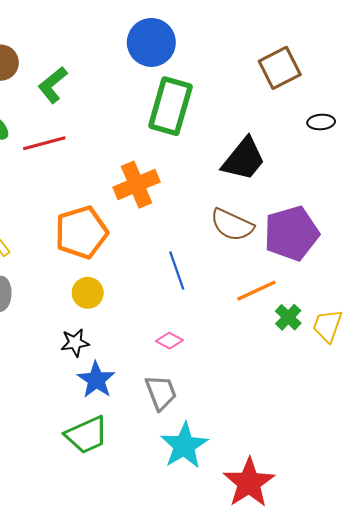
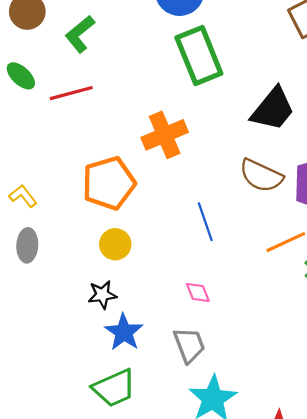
green rectangle: (170, 106) -> (199, 55), turned -38
pink diamond: (169, 341) -> (198, 293), turned 40

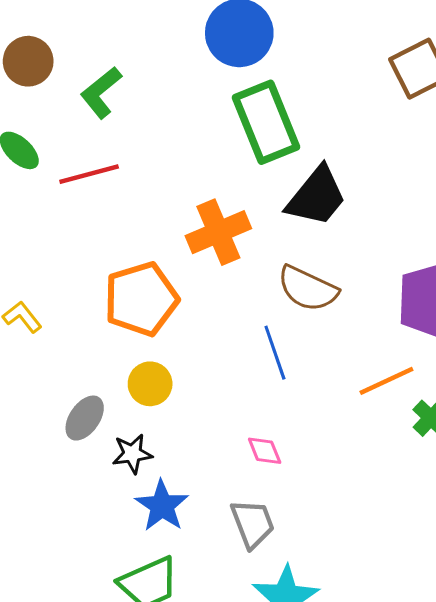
black trapezoid: (273, 109) -> (317, 196), moved
brown semicircle: (261, 176) -> (308, 289), moved
gray ellipse: (27, 245) -> (85, 418), moved, turned 32

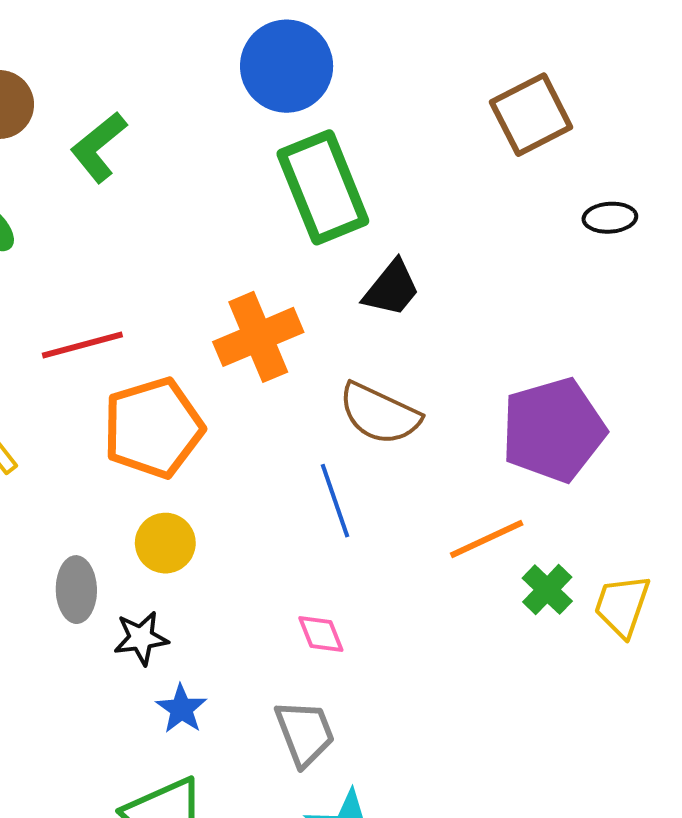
red line: (89, 174) -> (82, 345), moved
black trapezoid: (317, 196) -> (392, 288), size x0.7
gray ellipse: (85, 418) -> (76, 590), turned -36
blue star: (162, 506) -> (181, 709), size x0.7

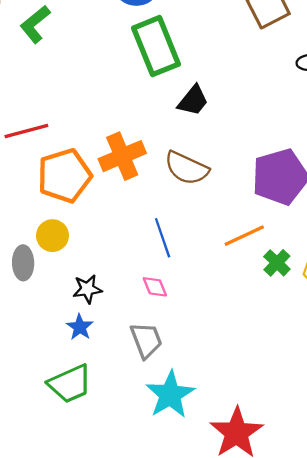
orange cross: (258, 337) -> (122, 156), moved
blue line: (335, 501) -> (163, 238), moved
yellow circle: (165, 543) -> (53, 236), moved
black star: (141, 638) -> (87, 289), moved

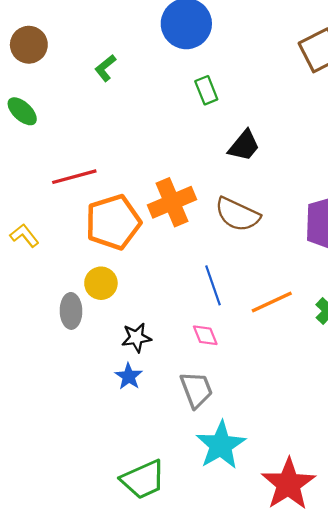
green L-shape: (35, 24) -> (105, 68), moved, size x0.7
green rectangle: (156, 46) -> (206, 90), size x0.5
orange line: (244, 236) -> (272, 302), moved
green trapezoid: (70, 384) -> (143, 480), moved

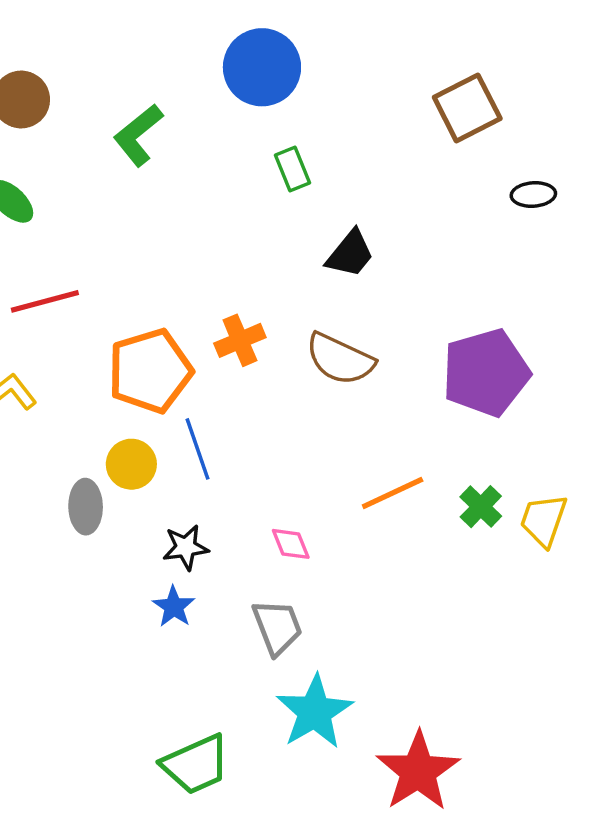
green L-shape: (105, 68) -> (138, 135), size x1.5
red line: (74, 177) -> (45, 301), moved
orange cross: (172, 202) -> (240, 340), size x0.7
blue line: (213, 285) -> (198, 449), moved

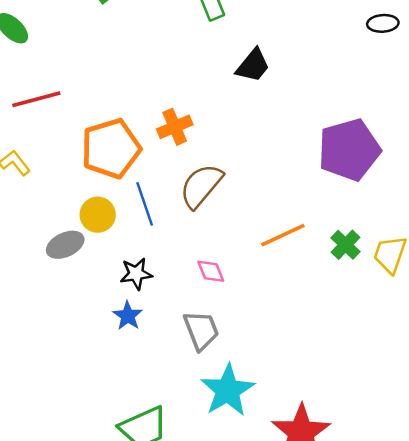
brown semicircle: (340, 359) -> (201, 186), moved, turned 105
gray ellipse: (86, 507) -> (65, 245), turned 66

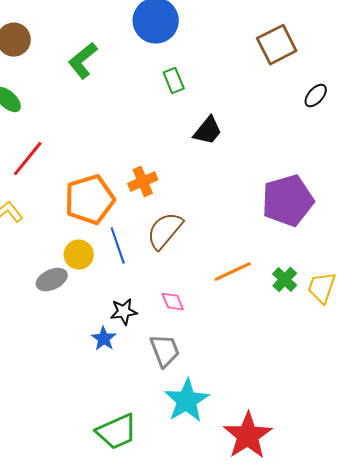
black ellipse: (383, 23) -> (316, 96), turned -45
red line: (36, 99) -> (28, 159), turned -36
black star: (136, 274) -> (124, 312), moved

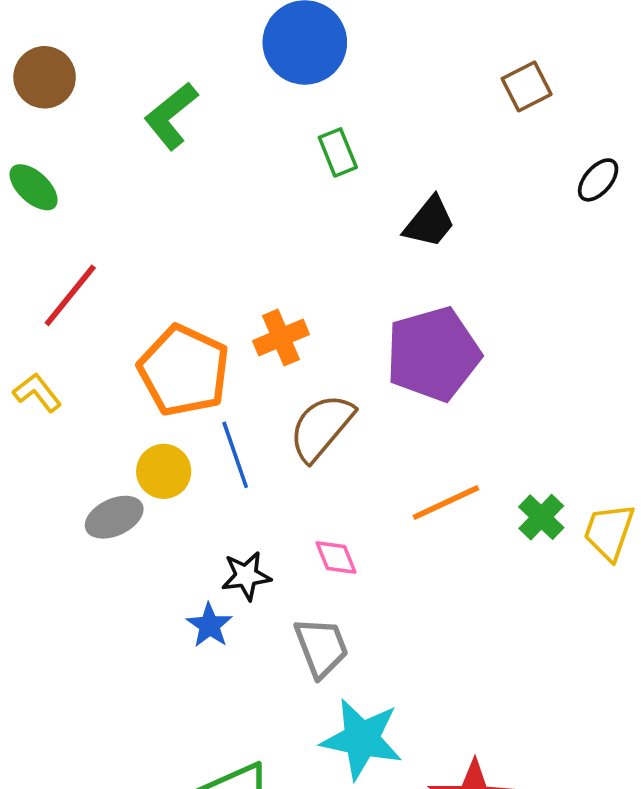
brown square: (277, 45) -> (527, 86), size x0.7
black trapezoid: (208, 131) -> (429, 222), moved
orange pentagon: (90, 200) -> (184, 371), turned -30
purple pentagon: (288, 201) -> (433, 354), moved
cyan star: (187, 401) -> (362, 739), turned -30

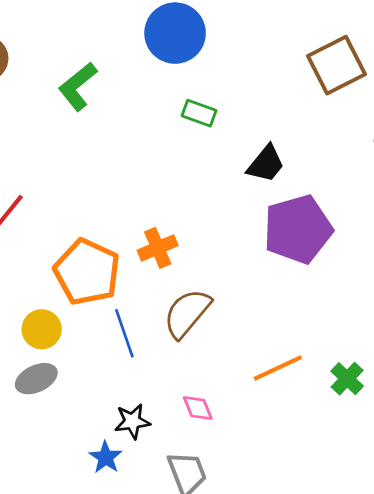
brown square: (527, 86) -> (336, 65), size x1.6
green rectangle: (338, 152) -> (199, 113), turned -48
purple pentagon: (433, 354) -> (298, 229), moved
yellow circle: (164, 471) -> (42, 329), moved

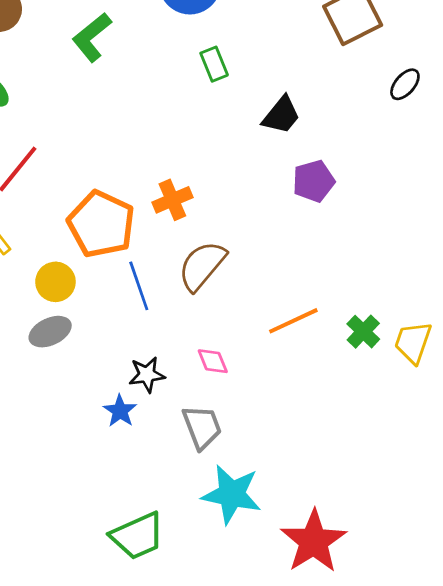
green rectangle: (199, 113) -> (214, 64), turned 48
purple pentagon: (298, 229) -> (314, 181), size x0.6

